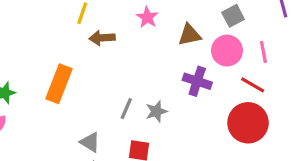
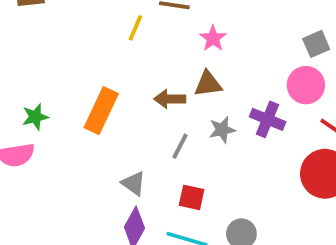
brown triangle: (189, 35) -> (208, 84), moved
brown arrow: (102, 38) -> (170, 99), moved
gray star: (156, 111) -> (222, 130), moved

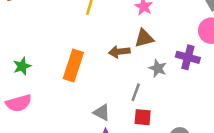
green star: (35, 117) -> (22, 66), moved
gray star: (222, 130) -> (158, 68), turned -30
gray line: (180, 146) -> (136, 92), moved

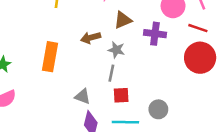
brown triangle: (144, 38) -> (123, 20), moved
gray star: (158, 68) -> (116, 50), moved

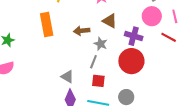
brown triangle: (123, 20) -> (110, 21), turned 42
orange rectangle: (50, 57) -> (47, 24), moved, turned -30
red circle: (200, 58) -> (131, 61), moved

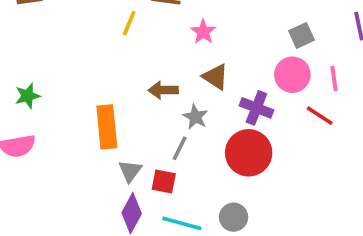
orange rectangle: (47, 24) -> (107, 127), moved
gray triangle: (67, 77) -> (130, 171), turned 32
red square: (98, 81) -> (164, 181), moved

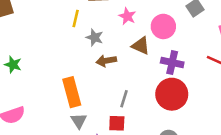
pink circle: (292, 75) -> (163, 26), moved
green star: (28, 96) -> (13, 65), moved, turned -30
gray star: (195, 117) -> (95, 37), moved
gray triangle: (130, 171) -> (79, 121), moved

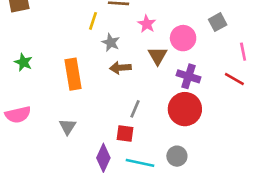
brown triangle: (141, 46) -> (158, 56), turned 30
orange rectangle: (72, 92) -> (73, 74), moved
gray triangle: (79, 121) -> (68, 127), moved

